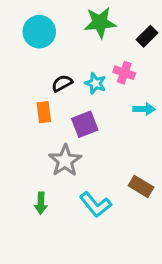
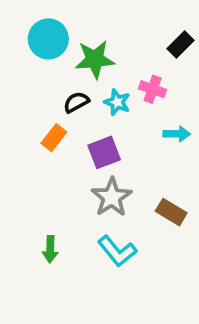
green star: (100, 23) -> (95, 59), moved
orange rectangle: (44, 112) -> (54, 138), turned 45
gray star: (65, 161) -> (112, 197), moved
brown rectangle: (141, 186) -> (171, 212), moved

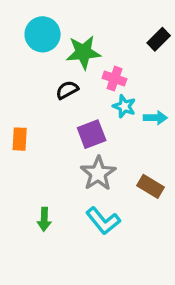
pink cross: (153, 89) -> (114, 79), moved
cyan star: (117, 102) -> (124, 106), moved
orange rectangle: (54, 138) -> (20, 139), moved, turned -35

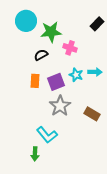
cyan star: (124, 106) -> (76, 75), moved
orange rectangle: (20, 139) -> (35, 81), moved
green arrow: (44, 219) -> (35, 154), moved
cyan L-shape: (103, 221) -> (47, 135), moved

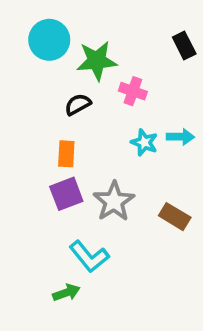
black rectangle: (97, 24) -> (184, 46), turned -72
purple square: (56, 82) -> (66, 194), moved
green arrow: (35, 154) -> (66, 293), turned -112

